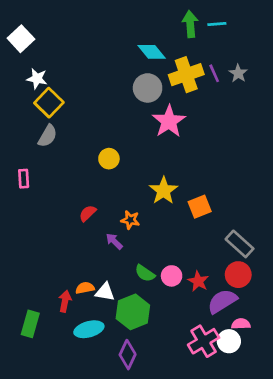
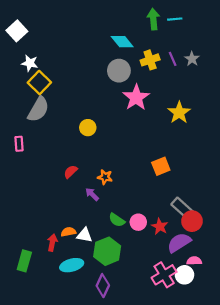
yellow cross: (186, 75) -> (150, 60), size x0.7
gray semicircle: (48, 136) -> (38, 109), size x1.4
yellow star: (164, 191) -> (179, 113), moved
gray rectangle: (240, 244) -> (182, 208), moved

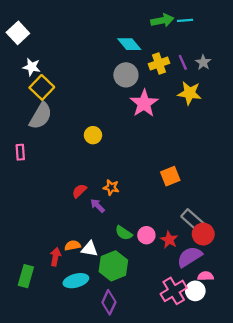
green arrow: (153, 19) -> (162, 20), turned 84
yellow star: (179, 113) -> (190, 93), moved, turned -30
red semicircle: (71, 172) -> (79, 191), moved

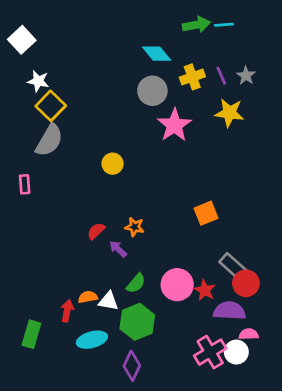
green semicircle: (124, 233) -> (136, 283), moved, turned -84
pink circle: (146, 235) -> (177, 285), size x1.5
purple semicircle: (190, 257) -> (229, 311), turned 35

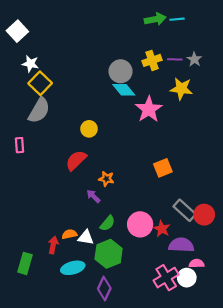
cyan diamond: (157, 54) -> (124, 90), moved
purple line: (221, 76) -> (175, 59), turned -64
pink star: (174, 125) -> (149, 109), moved
red semicircle: (96, 231) -> (76, 160), moved, size x1.5
red circle: (246, 283) -> (204, 215), moved

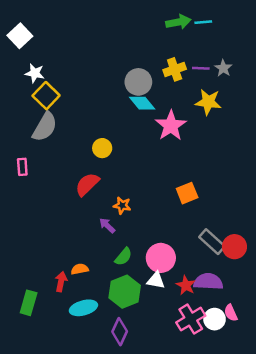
red star: (162, 229) -> (186, 285), moved
white triangle: (86, 237) -> (156, 280), moved
pink semicircle: (197, 263) -> (231, 313), moved, turned -112

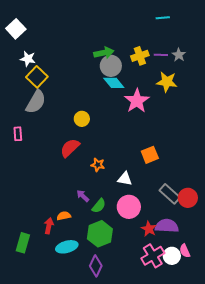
green arrow: (178, 22) -> (104, 53), moved
purple arrow: (107, 225) -> (83, 196), moved
white triangle: (156, 280) -> (125, 179), moved

